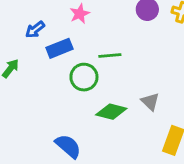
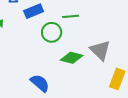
gray triangle: (150, 102) -> (100, 50), size x1.5

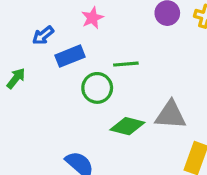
gray triangle: (100, 50) -> (170, 115), turned -40

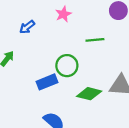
blue rectangle: (70, 56) -> (47, 82), moved
green line: (126, 64) -> (95, 40), moved

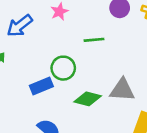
blue arrow: (27, 27) -> (20, 26), size x1.5

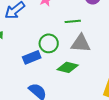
gray triangle: (122, 90) -> (81, 43), moved

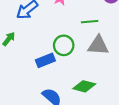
green diamond: (68, 67) -> (84, 86), moved

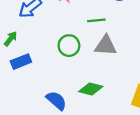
blue rectangle: (45, 60) -> (21, 62), moved

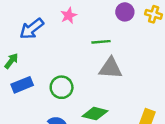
green circle: (69, 46) -> (62, 87), moved

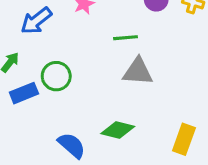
green circle: (62, 87) -> (56, 76), moved

